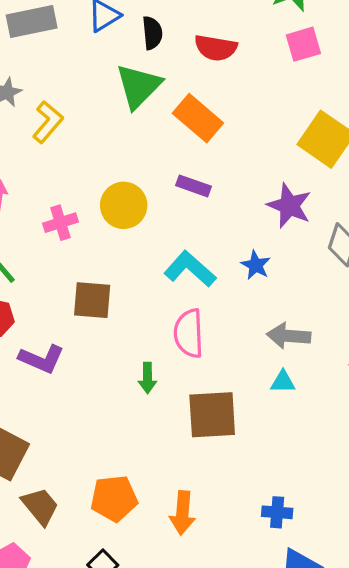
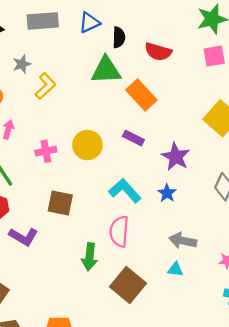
green triangle: (139, 86) -> (106, 70), turned 36
purple star: (289, 206) -> (176, 157), moved
green arrow: (147, 378) -> (90, 257), size x1.4
brown square: (212, 415) -> (128, 285), turned 36

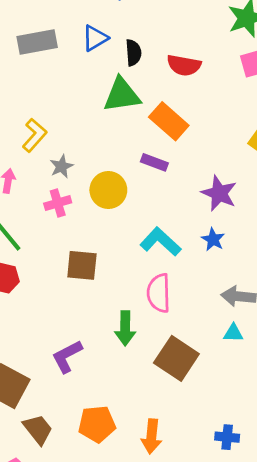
gray star: (22, 64) -> (61, 166), moved
yellow L-shape: (45, 86) -> (34, 135), moved
purple rectangle: (133, 138) -> (154, 162), moved
purple L-shape: (23, 237) -> (67, 356), moved, turned 128

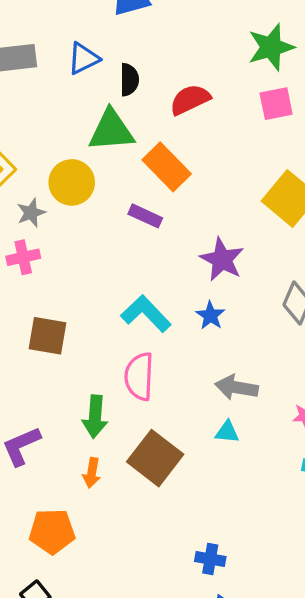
red semicircle: (184, 65) -> (190, 100), turned 140
yellow circle: (108, 190) -> (72, 182), moved
orange arrow: (152, 436) -> (92, 473), moved, size x0.7

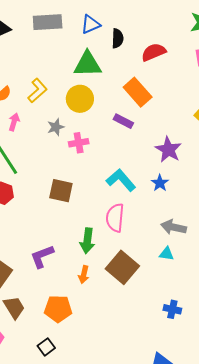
green triangle: (111, 130) -> (88, 64), moved
gray star: (31, 213) -> (56, 127), moved
pink cross: (23, 257) -> (79, 143), moved
blue cross: (210, 559) -> (172, 309), moved

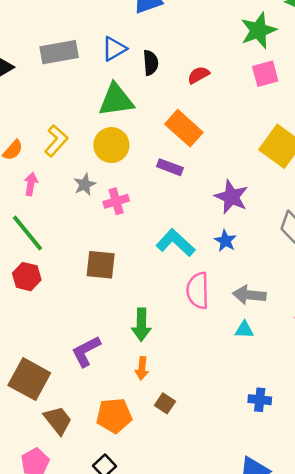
red semicircle: (154, 52) -> (199, 75), size x0.7
pink semicircle: (115, 218) -> (198, 291), moved
brown square: (122, 267) -> (165, 403), moved, size x0.5

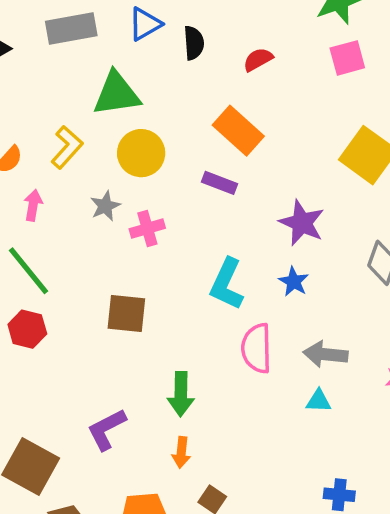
green triangle: (116, 100) -> (117, 94), moved
cyan L-shape: (175, 243) -> (227, 284), turned -108

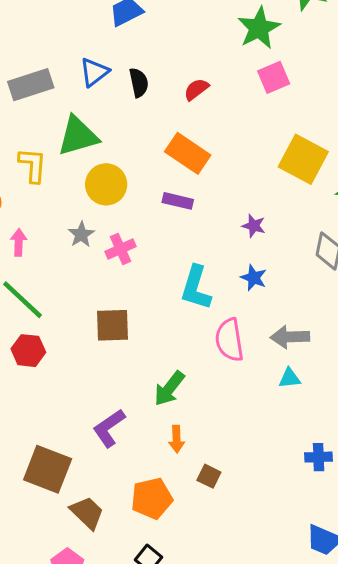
yellow L-shape: (67, 147) -> (33, 165), moved, turned -30
purple star: (302, 223) -> (254, 226), size x0.6
green arrow: (181, 394) -> (169, 389), turned 45

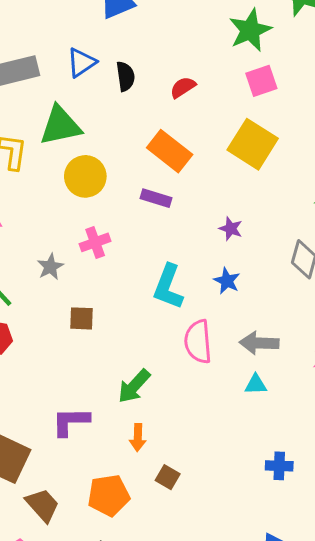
yellow square: (303, 159) -> (253, 144), moved
gray star: (81, 235) -> (50, 267), moved
brown square: (112, 325) -> (81, 318), size x0.7
purple L-shape: (109, 428) -> (71, 422), turned 30

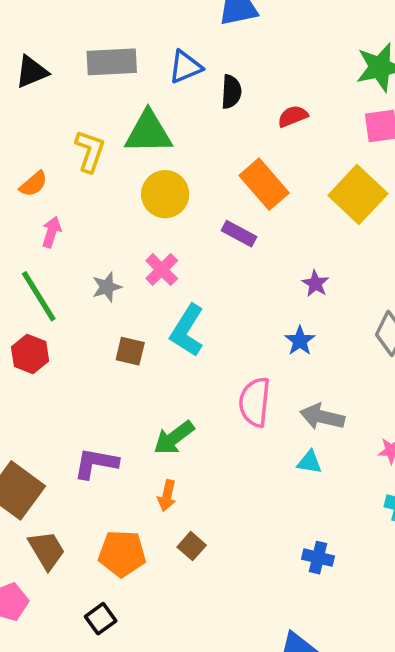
pink cross: (95, 242) -> (162, 270), turned -36
cyan L-shape: (168, 287) -> (187, 330), moved

